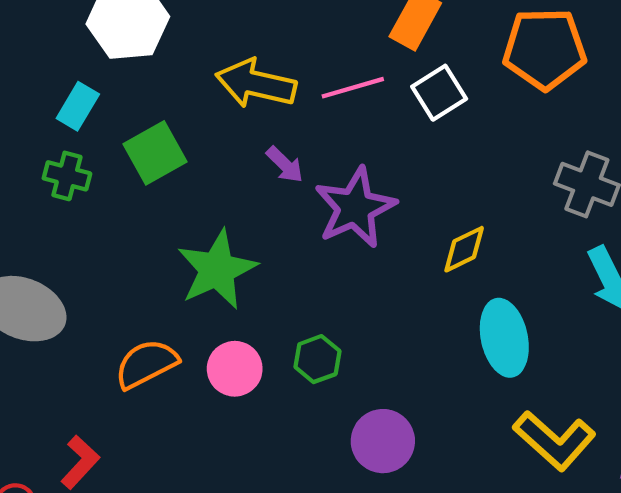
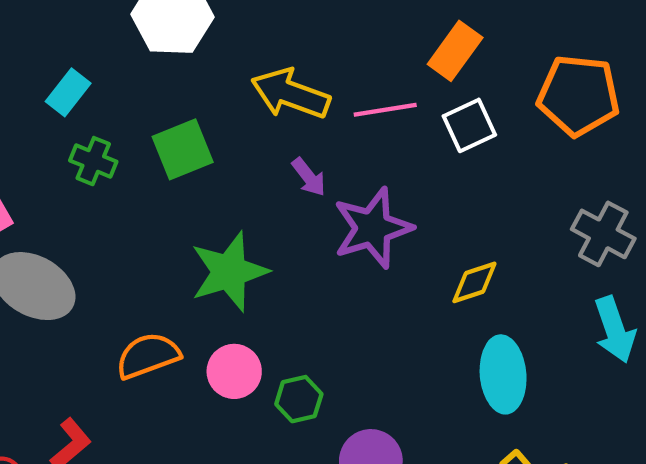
cyan rectangle: (78, 106) -> (68, 92), moved
green hexagon: (317, 359) -> (299, 399), moved

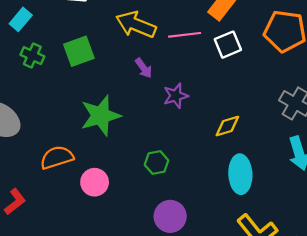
purple star: (373, 228) -> (176, 96), size x0.6
pink circle: (234, 371) -> (95, 182), moved
green hexagon: (299, 399) -> (156, 163), moved

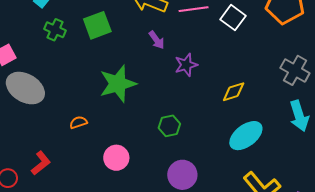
white square: (228, 45) -> (233, 18), turned -30
orange semicircle: (57, 157) -> (78, 122), size x0.6
cyan ellipse: (240, 174) -> (246, 136), turned 56
pink circle: (95, 182) -> (116, 158), moved

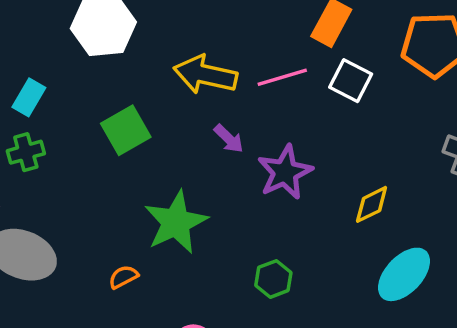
green cross: (55, 30) -> (26, 152), moved, turned -30
purple star: (186, 65) -> (285, 172), size x1.4
orange semicircle: (78, 122) -> (123, 277), moved

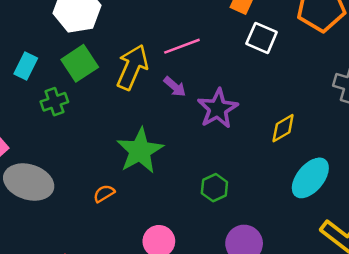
yellow arrow: (205, 75) -> (132, 67), moved, turned 105
pink line: (282, 77) -> (182, 46), moved
green square: (126, 130) -> (80, 63), moved
green cross: (26, 152) -> (54, 102), moved

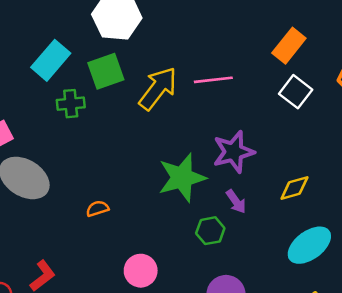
cyan rectangle: (26, 66) -> (51, 60), size x1.4
purple arrow: (175, 87) -> (236, 202), moved
green star: (140, 151) -> (182, 178), moved

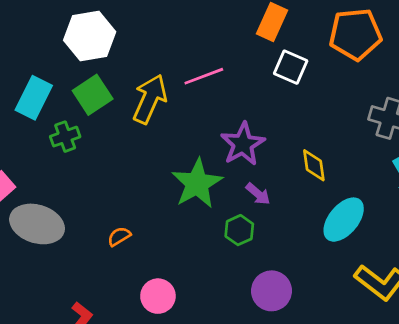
yellow diamond: (294, 188) -> (314, 165), turned -68
pink circle: (141, 271) -> (158, 296), moved

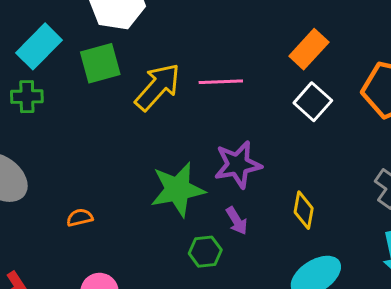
green cross: (65, 137) -> (27, 97), moved

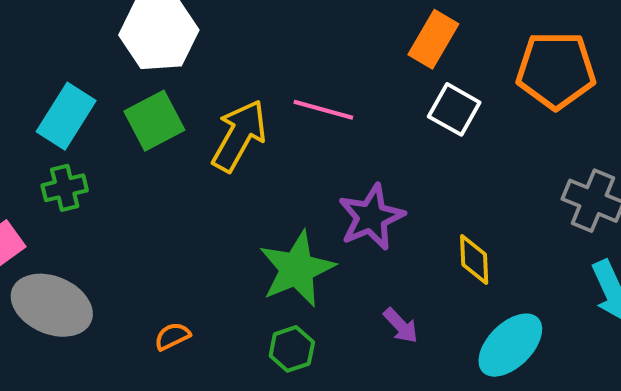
pink line: (221, 82) -> (323, 110), turned 30
purple arrow: (237, 221) -> (401, 326), moved
green hexagon: (205, 252) -> (292, 349), moved

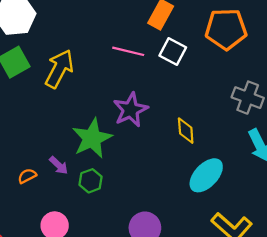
pink line: (323, 110) -> (128, 51), moved
purple arrow: (401, 326) -> (59, 165), moved

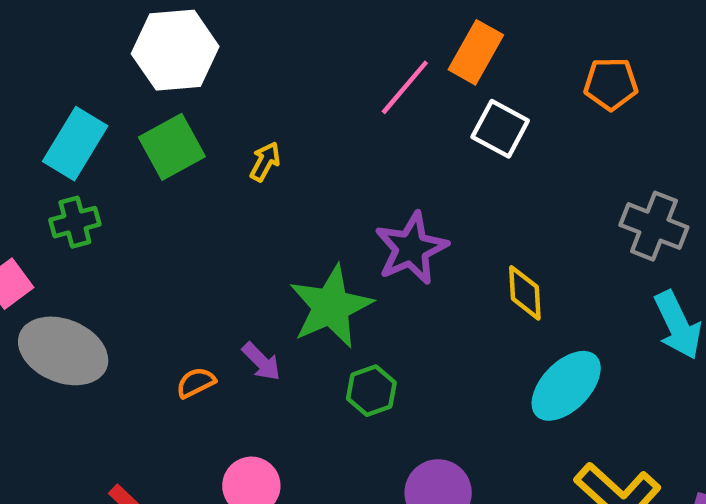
orange pentagon: (226, 29) -> (611, 84), size x0.6
pink line: (128, 51) -> (405, 87), moved, turned -64
yellow arrow: (59, 69) -> (265, 162), size x0.5
green hexagon: (91, 181) -> (371, 391), moved

